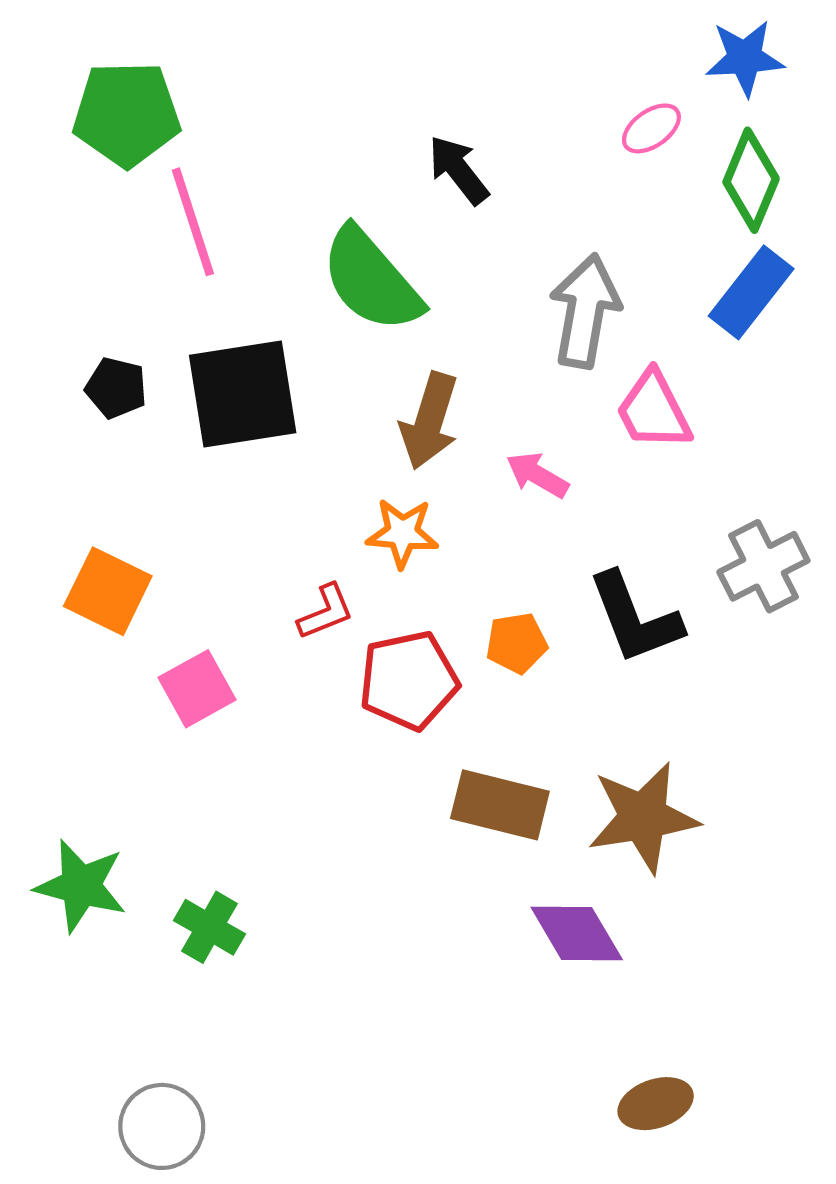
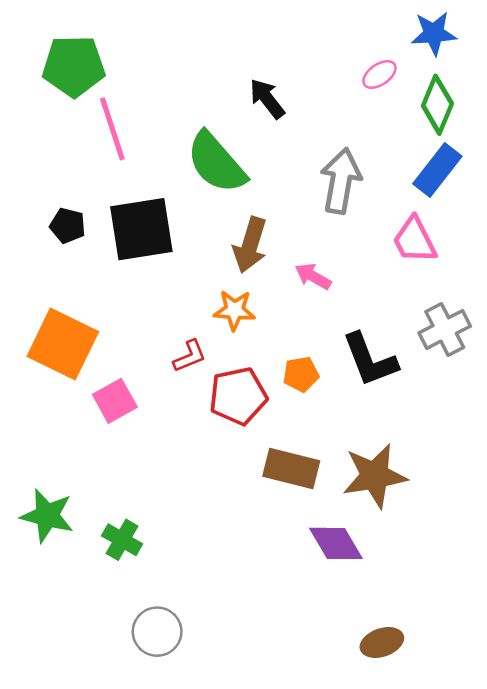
pink trapezoid: (654, 411) -> (415, 240), moved
orange square: (108, 591) -> (63, 344), size x1.4
gray circle: (162, 1126) -> (157, 632), moved

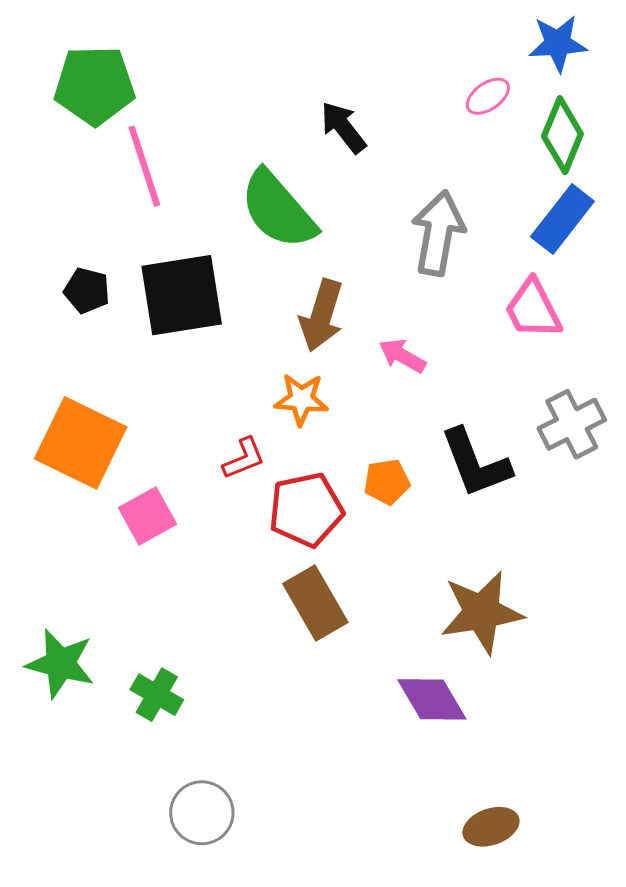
brown rectangle: (291, 468) -> (315, 603), moved, turned 46

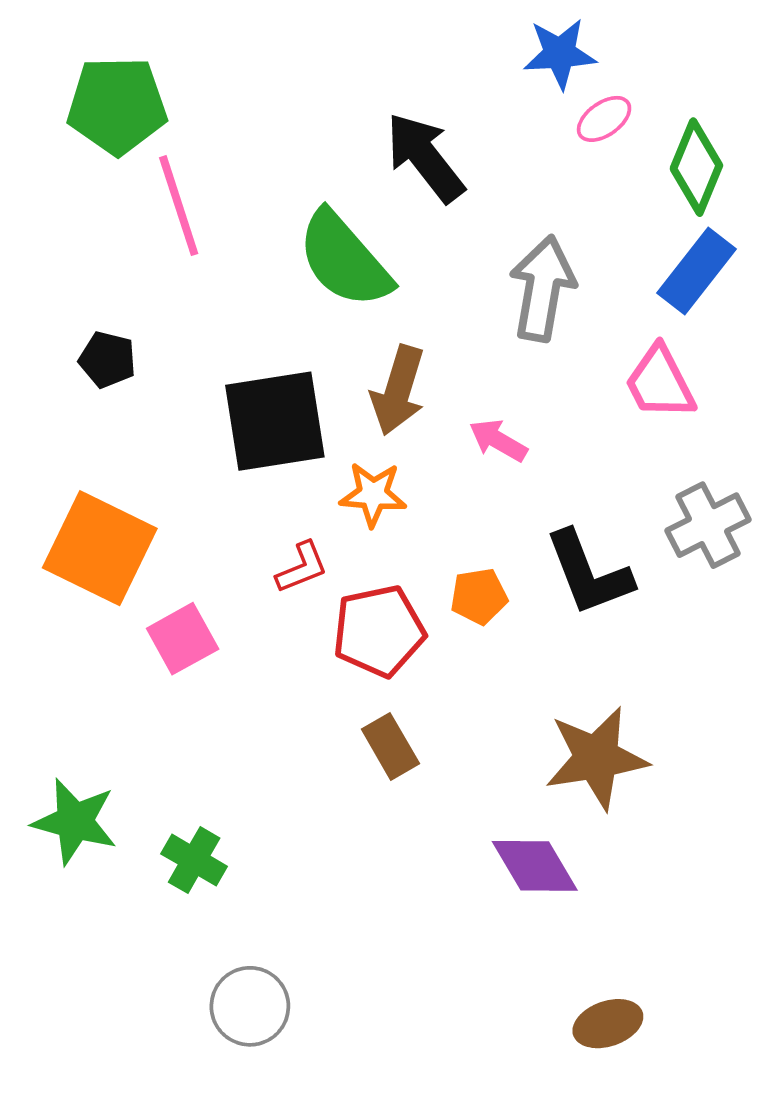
blue star: (558, 43) -> (560, 54), moved
black arrow: (343, 127) -> (425, 157), size x1.4
black square: (182, 295) -> (275, 421), moved
brown rectangle: (315, 603) -> (390, 746), size x0.7

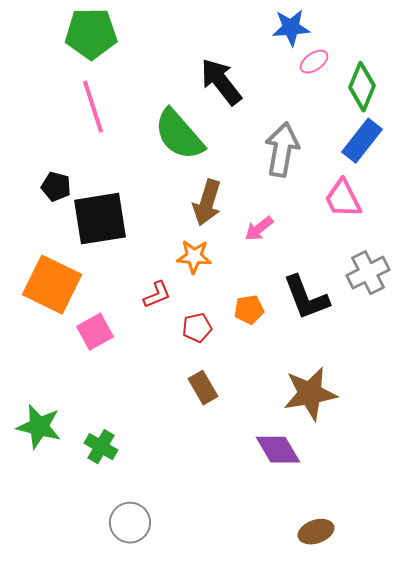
green pentagon: (117, 105) -> (91, 34), moved
black square: (275, 421) -> (100, 219), moved
pink arrow: (498, 440) -> (259, 229), turned -68
red pentagon: (379, 631) -> (197, 328), size x0.6

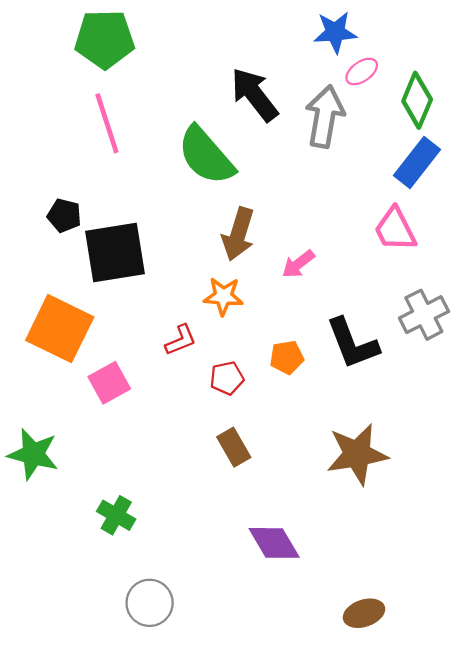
gray arrow: (282, 150) -> (325, 116), moved
green star: (39, 427) -> (33, 454), moved
purple diamond: (278, 450) -> (274, 543), moved

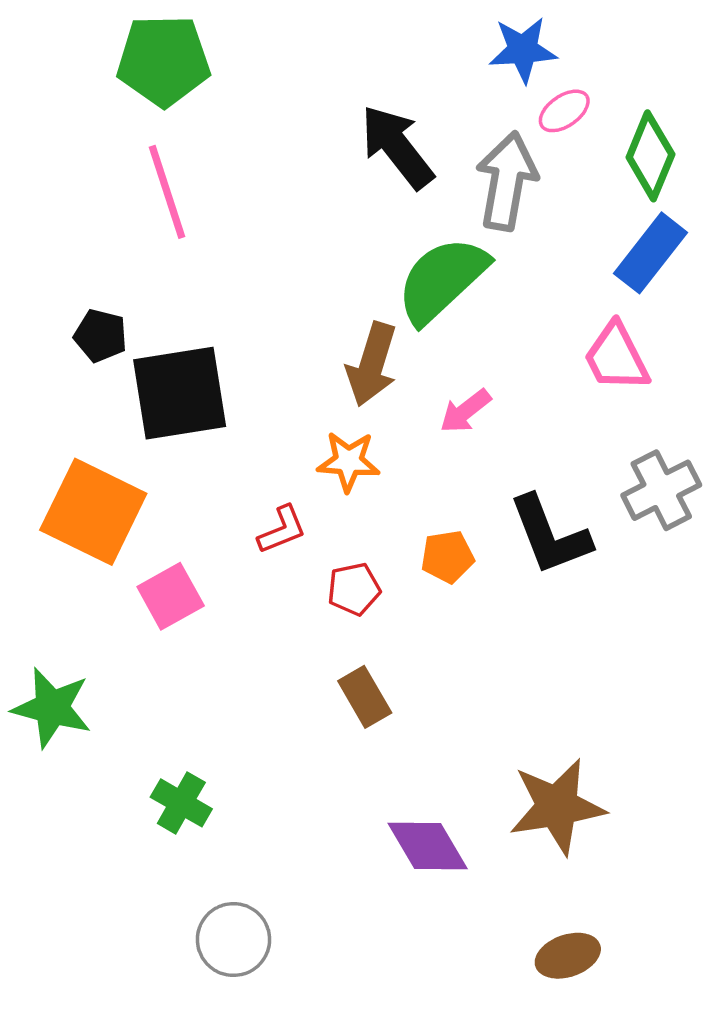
green semicircle: (206, 156) -> (442, 280), moved, turned 88
brown star: (357, 454) -> (557, 807), moved

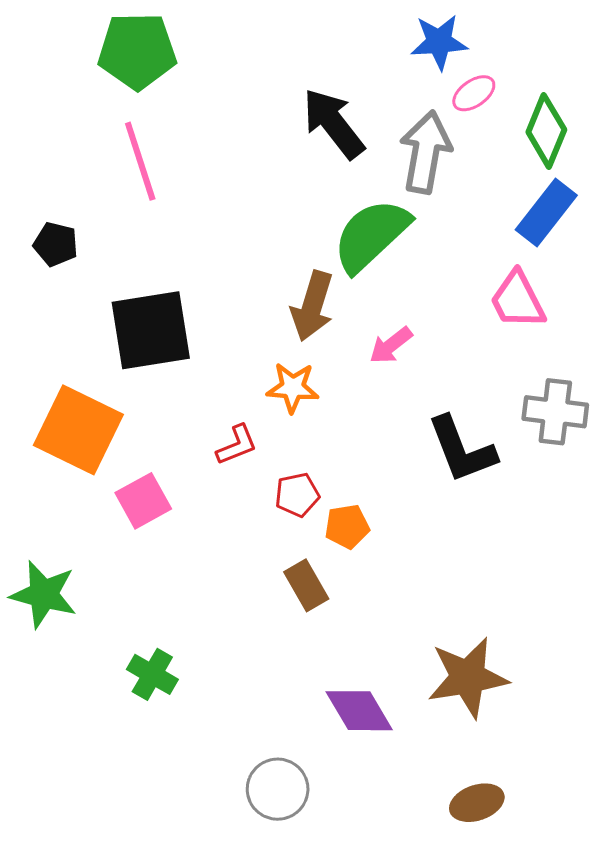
black pentagon: (100, 336) -> (56, 244), moved
gray cross: (661, 490) -> (555, 412), turned 34
orange pentagon: (447, 557) -> (347, 526), moved
gray circle: (233, 940) -> (278, 789), moved

